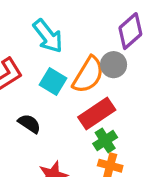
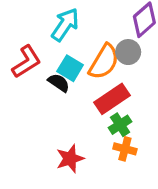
cyan arrow: (48, 36) -> (65, 25), turned -108
black semicircle: (29, 124) -> (59, 83), moved

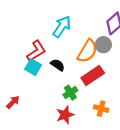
cyan square: (70, 68) -> (33, 67), moved
green cross: (120, 125) -> (70, 93), moved

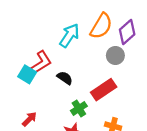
orange semicircle: (87, 51) -> (101, 26), moved
cyan square: (33, 67) -> (27, 74), moved
red arrow: (13, 102) -> (29, 119), moved

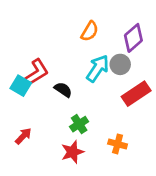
orange semicircle: (101, 26) -> (90, 31), moved, size x0.7
cyan arrow: (69, 35) -> (98, 68), moved
red rectangle: (104, 90) -> (136, 94), moved

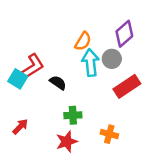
orange semicircle: (90, 31) -> (83, 41), moved
cyan arrow: (98, 68) -> (90, 63), turned -40
green cross: (79, 124) -> (73, 115), turned 30

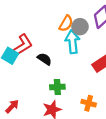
gray circle: (112, 59) -> (80, 27), moved
red arrow: (20, 127) -> (12, 106), moved

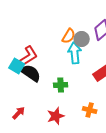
black semicircle: (44, 59) -> (31, 73), moved, size x1.5
green cross: (57, 87) -> (61, 85), moved

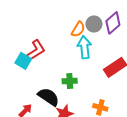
gray circle: (82, 39) -> (94, 24), moved
black semicircle: (31, 73) -> (49, 97), moved

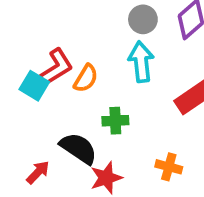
gray circle: (94, 24) -> (143, 19), moved
orange semicircle: (78, 29) -> (86, 78), moved

